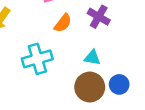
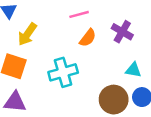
cyan triangle: (92, 58) -> (133, 70), moved

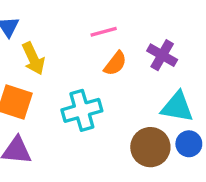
yellow arrow: (27, 34) -> (33, 59), turned -60
cyan triangle: (133, 70) -> (177, 107), size x1.5

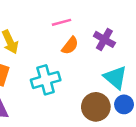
cyan triangle: (177, 107) -> (115, 77), turned 30

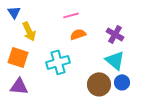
purple cross: (104, 39) -> (115, 34), moved
orange semicircle: (70, 46) -> (78, 34), turned -147

